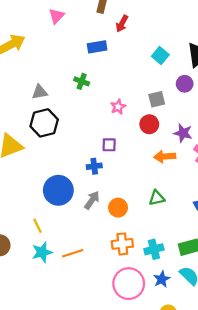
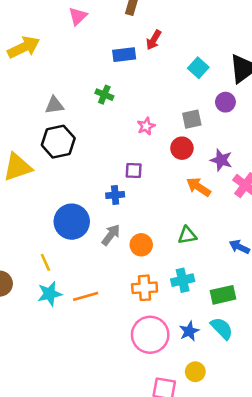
red arrow: (122, 24) -> (154, 40), moved
orange arrow: (165, 157) -> (199, 187), turned 35
cyan cross: (154, 249) -> (183, 280), moved

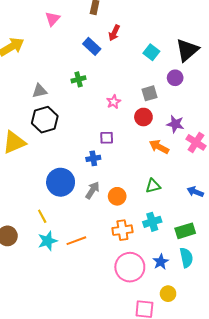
blue rectangle: (124, 55) -> (92, 46), turned 54
green cross: (104, 95) -> (79, 79), turned -32
cyan semicircle: (222, 328) -> (186, 258), turned 36

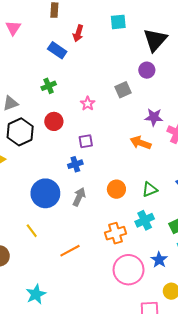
cyan square: (151, 52) -> (118, 22), moved, turned -35
red circle: (143, 117) -> (54, 121), moved
green triangle: (153, 186) -> (150, 190), moved
orange circle: (117, 196) -> (116, 189), moved
cyan star: (48, 241) -> (36, 294), moved

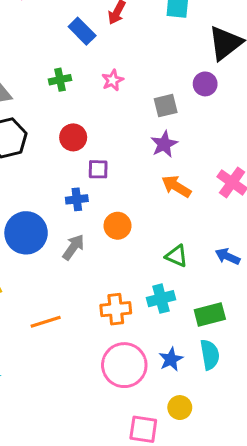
pink star: (88, 104) -> (113, 80), moved
purple star: (154, 117) -> (164, 144), moved, turned 30
red circle: (54, 121) -> (73, 137), moved
orange circle: (116, 189) -> (118, 226), moved
green triangle: (150, 190) -> (177, 256), turned 35

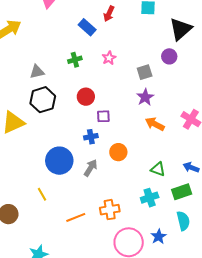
orange cross: (116, 309) -> (110, 210), moved
green rectangle: (210, 314) -> (182, 192), moved
cyan semicircle: (210, 355) -> (183, 221), moved

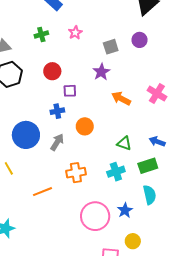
purple circle: (169, 56) -> (140, 40), moved
purple star: (145, 97) -> (101, 72), moved
orange cross: (110, 210) -> (76, 173), moved

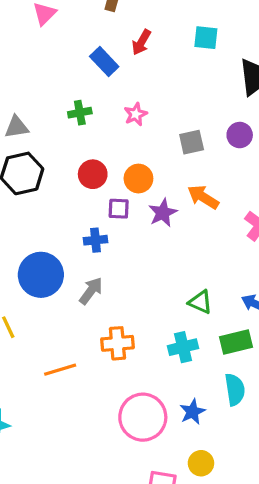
purple star: (101, 72) -> (163, 213), moved
orange arrow: (121, 98) -> (203, 197), moved
orange circle: (85, 126) -> (138, 179), moved

